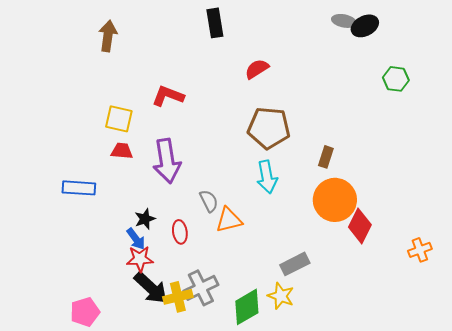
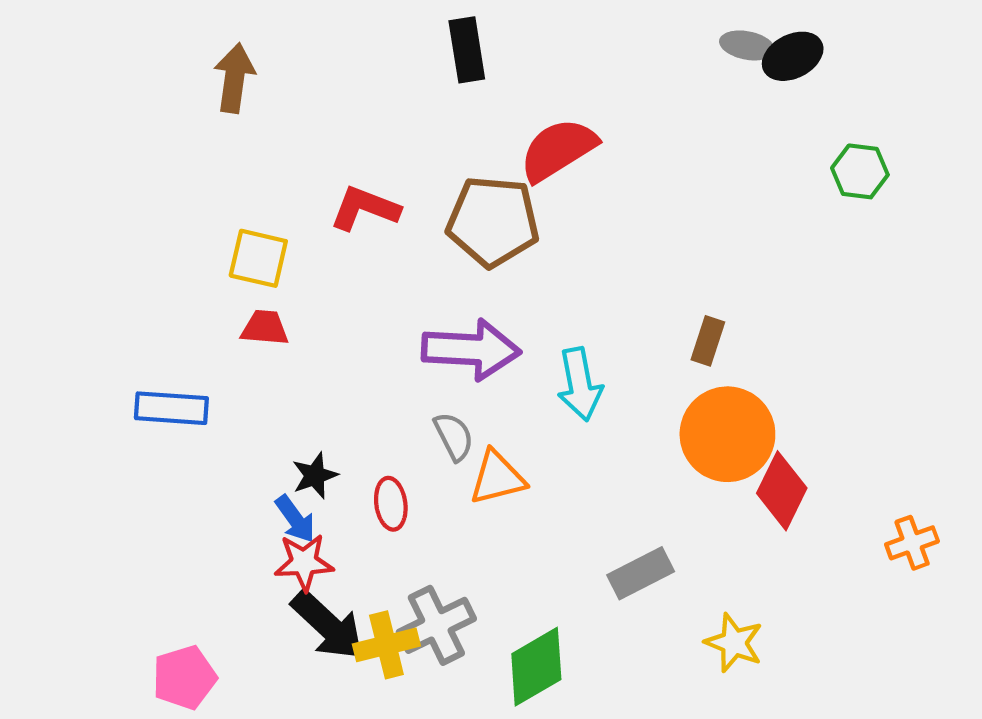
red semicircle: (257, 69) -> (558, 150), size x1.5
brown pentagon: (269, 128) -> (493, 221), moved
purple arrow: (167, 161) -> (471, 350), moved, turned -78
yellow star: (281, 296) -> (734, 643), moved

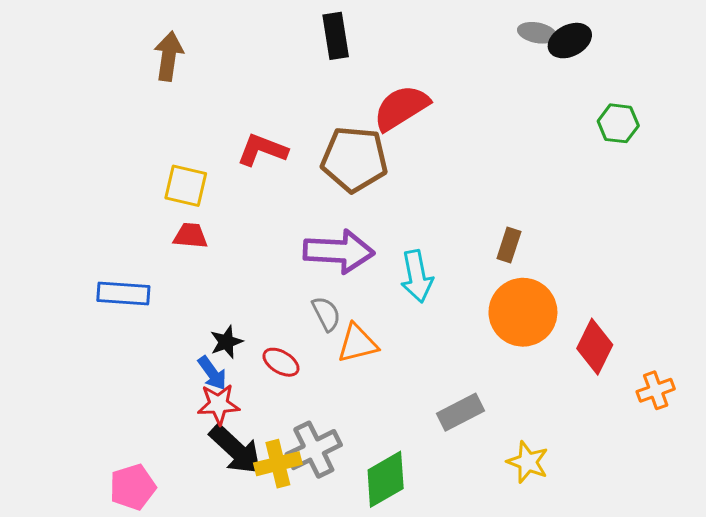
red diamond: (782, 491) -> (595, 347), moved
red ellipse: (391, 504) -> (281, 362), turned -51

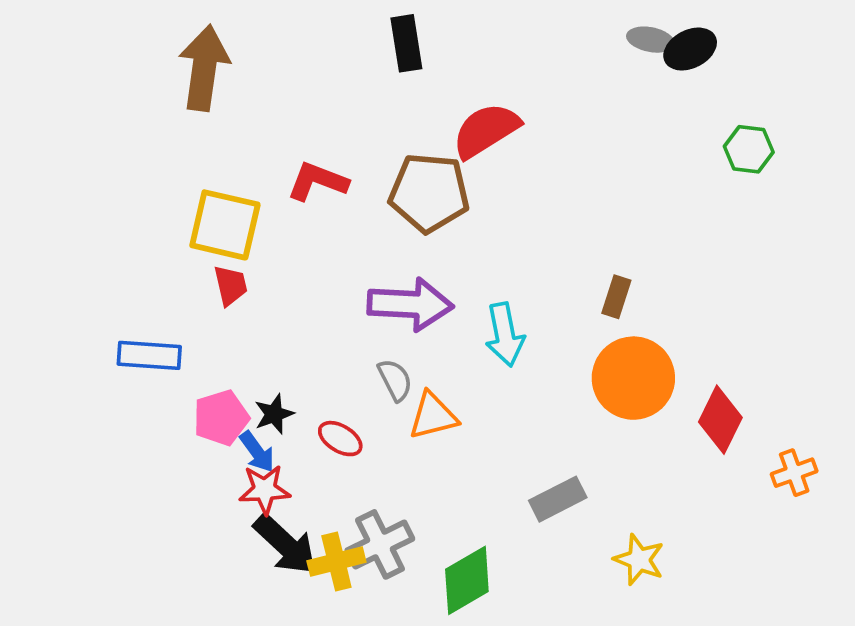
brown arrow: (169, 56) -> (204, 68), size x1.4
yellow square: (186, 186) -> (225, 225), size x1.4
red trapezoid: (190, 236) -> (231, 285), turned 72
pink pentagon: (133, 487) -> (221, 418), moved

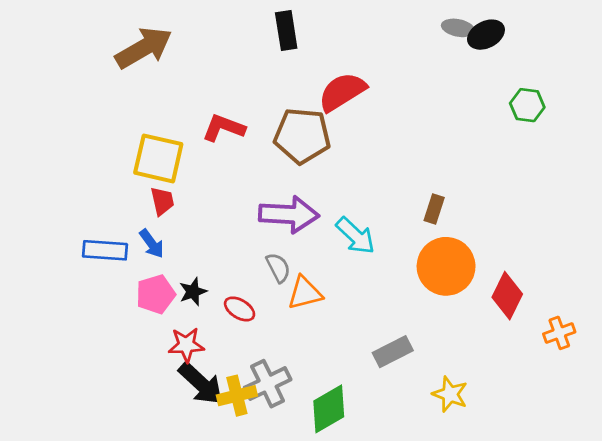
brown arrow: (204, 68) -> (144, 48), turned 52
cyan arrow: (505, 335) -> (355, 236), turned -36
blue arrow: (257, 452) -> (152, 244), moved

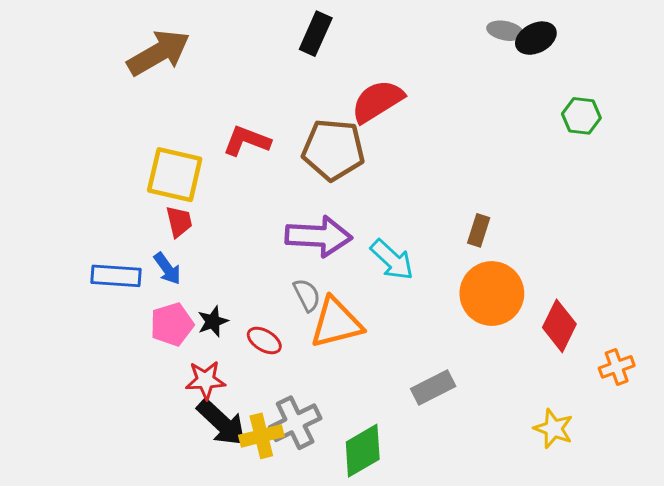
black rectangle: (286, 31) -> (316, 34), turned 33
orange triangle: (305, 293) -> (336, 323), size x1.4
yellow star: (450, 394) -> (554, 429), moved

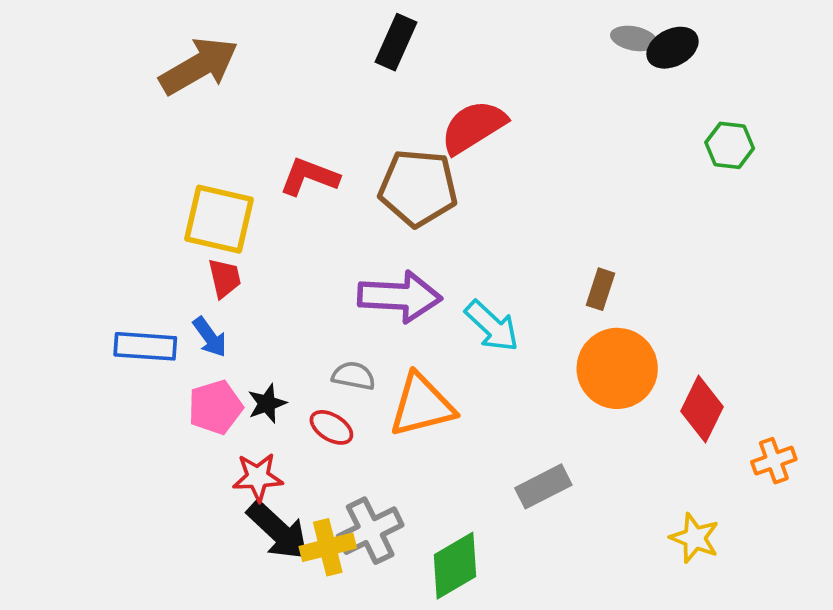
gray semicircle: (307, 295) -> (354, 376), moved, turned -52

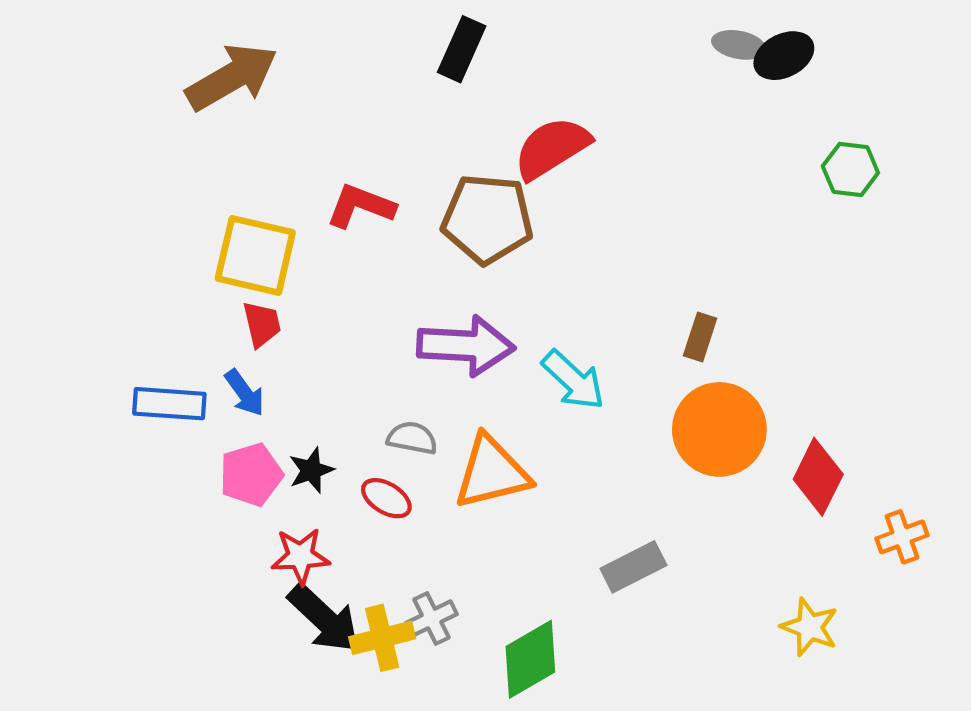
gray cross: (370, 531) -> (432, 618), size x0.7

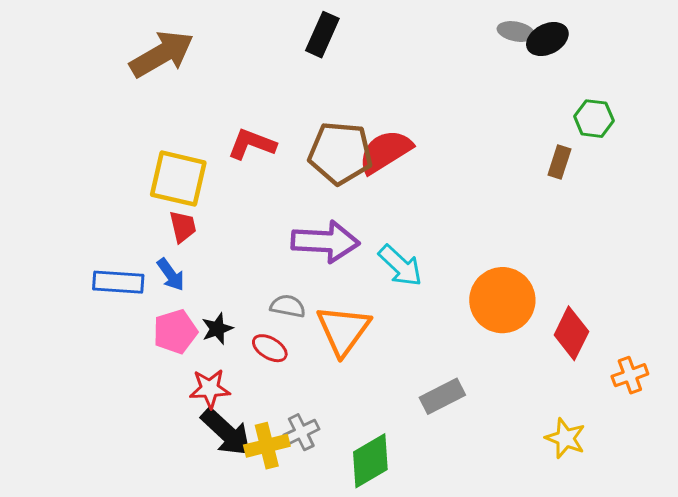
red semicircle: (552, 148) -> (385, 152), moved
brown rectangle: (700, 337) -> (559, 162), moved
orange triangle: (492, 472) -> (343, 330), turned -40

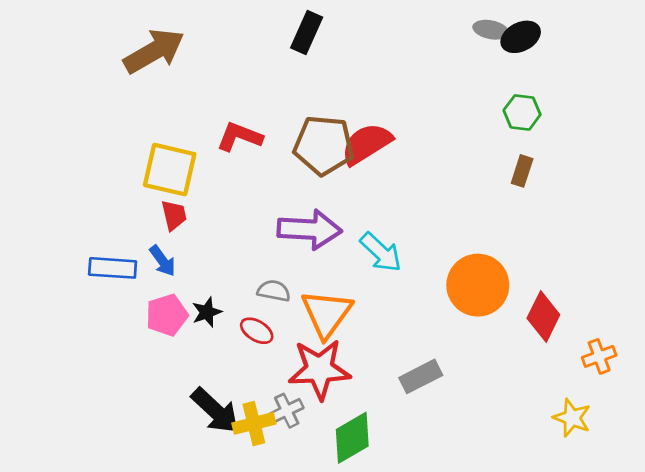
green hexagon: (594, 119) -> (522, 112), moved
brown rectangle: (559, 162) -> (522, 171), moved
red star: (210, 389) -> (319, 369), moved, size x1.6
yellow star: (565, 438) -> (572, 418), moved

